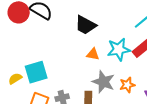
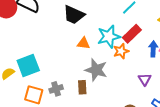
orange star: (127, 85) -> (121, 51), moved

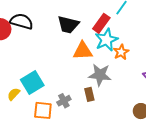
red rectangle: (132, 34) -> (101, 23), moved
orange triangle: (83, 43) -> (83, 51), size x1.5

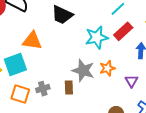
red rectangle: (101, 23) -> (123, 31), moved
orange triangle: (83, 51) -> (32, 41), moved
orange star: (121, 52) -> (107, 68), moved

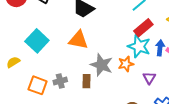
cyan star: (97, 37) -> (139, 46), moved, turned 30
orange triangle: (32, 41) -> (78, 40), moved
cyan square: (15, 65) -> (37, 41), moved, turned -30

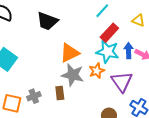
orange triangle: (78, 40) -> (70, 53), moved, turned -30
purple triangle: (149, 78) -> (122, 82), size x1.6

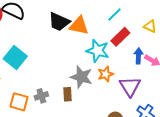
cyan star: (108, 52) -> (98, 51), moved
orange triangle: (70, 53) -> (79, 26), moved, turned 35

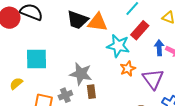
cyan square: (15, 58) -> (36, 59), turned -35
gray star: (81, 77) -> (81, 74), moved

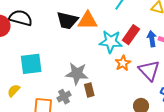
red rectangle: (140, 30) -> (131, 35), moved

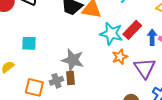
cyan square: (31, 64) -> (29, 43), size x0.7
brown rectangle: (89, 90) -> (71, 78), moved

